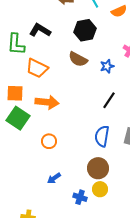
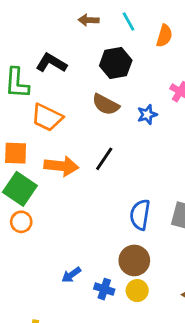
orange semicircle: (119, 11) -> (164, 36), turned -49
black line: (109, 100) -> (104, 159), moved
orange circle: (49, 141) -> (21, 222), moved
blue cross: (80, 197) -> (104, 289), moved

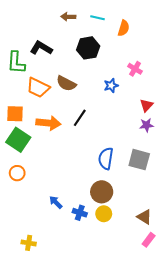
cyan line: (129, 21) -> (97, 18), turned -48
brown semicircle: (106, 104) -> (66, 83), moved
orange circle: (21, 222) -> (17, 173), moved
blue arrow: (71, 275) -> (56, 202), turned 80

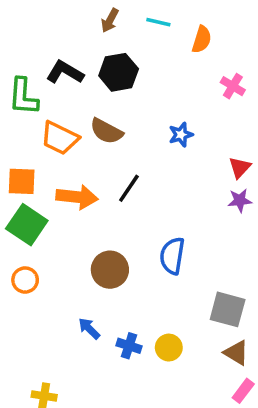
brown arrow: (68, 17) -> (110, 20), turned -64
black hexagon: (88, 48) -> (119, 72), moved
pink cross: (135, 69) -> (233, 86), moved
gray square: (139, 160) -> (228, 309), moved
brown circle: (102, 192) -> (110, 270), moved

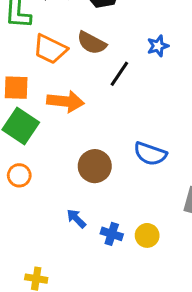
black line: (129, 188) -> (119, 74), moved
blue semicircle: (172, 256) -> (150, 154), turned -80

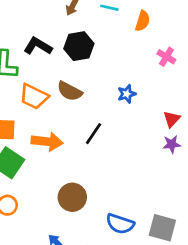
black line: (119, 74) -> (93, 134), moved
blue semicircle: (150, 154) -> (120, 224), moved

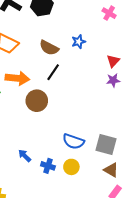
brown semicircle: (70, 91) -> (49, 48), moved
brown circle: (72, 197) -> (37, 101), moved

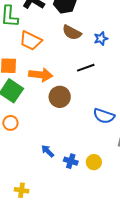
brown semicircle: (49, 48) -> (72, 33), moved
black line: (53, 72) -> (86, 68), moved, turned 36
blue semicircle: (73, 141) -> (104, 116), moved

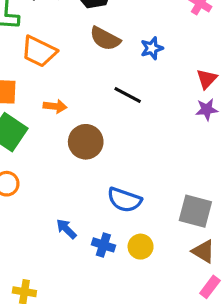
black line: (86, 68) -> (128, 95), turned 48
orange arrow: (41, 75) -> (55, 106), size x0.6
blue semicircle: (104, 116) -> (124, 200), moved

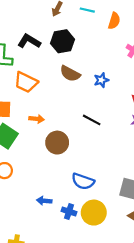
black line: (128, 95) -> (92, 120), moved
blue arrow: (66, 229) -> (44, 201), turned -40
yellow circle: (141, 247) -> (94, 213), size x1.5

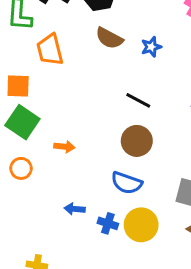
orange trapezoid: (26, 82) -> (50, 50), turned 50
orange arrow: (37, 119) -> (64, 147), moved
brown circle: (57, 143) -> (137, 141), moved

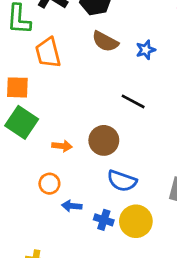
brown circle: (137, 141) -> (104, 140), moved
orange circle: (21, 168) -> (49, 184), moved

